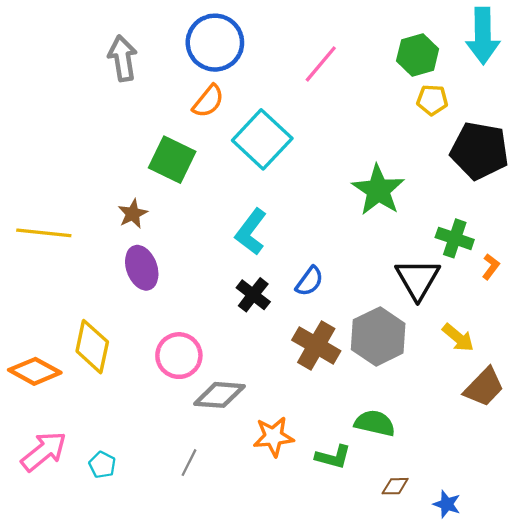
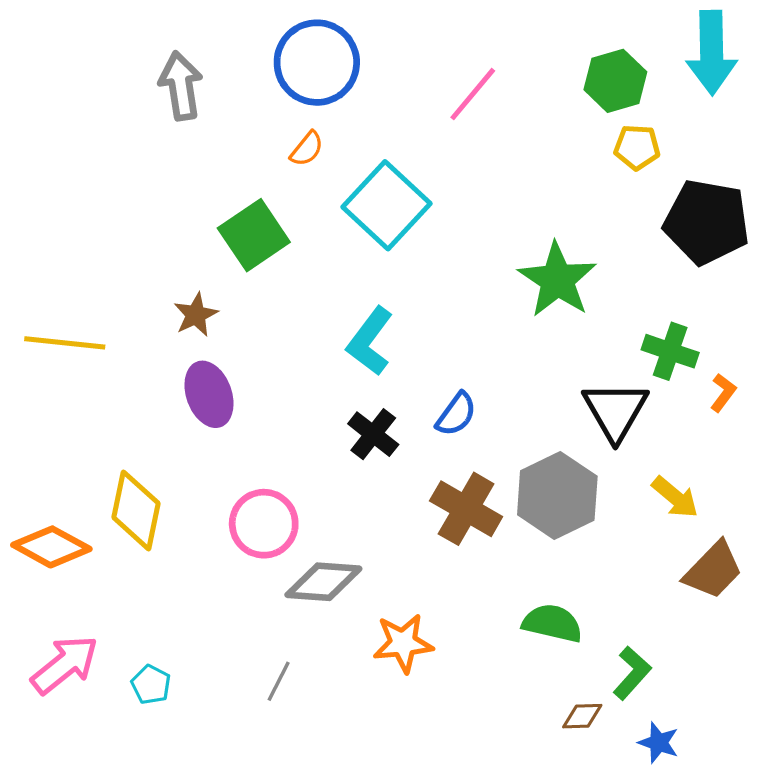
orange semicircle: (208, 101) -> (307, 149), size x0.7
green square: (172, 160) -> (254, 235), turned 30
green L-shape: (333, 457) -> (632, 673), moved, turned -63

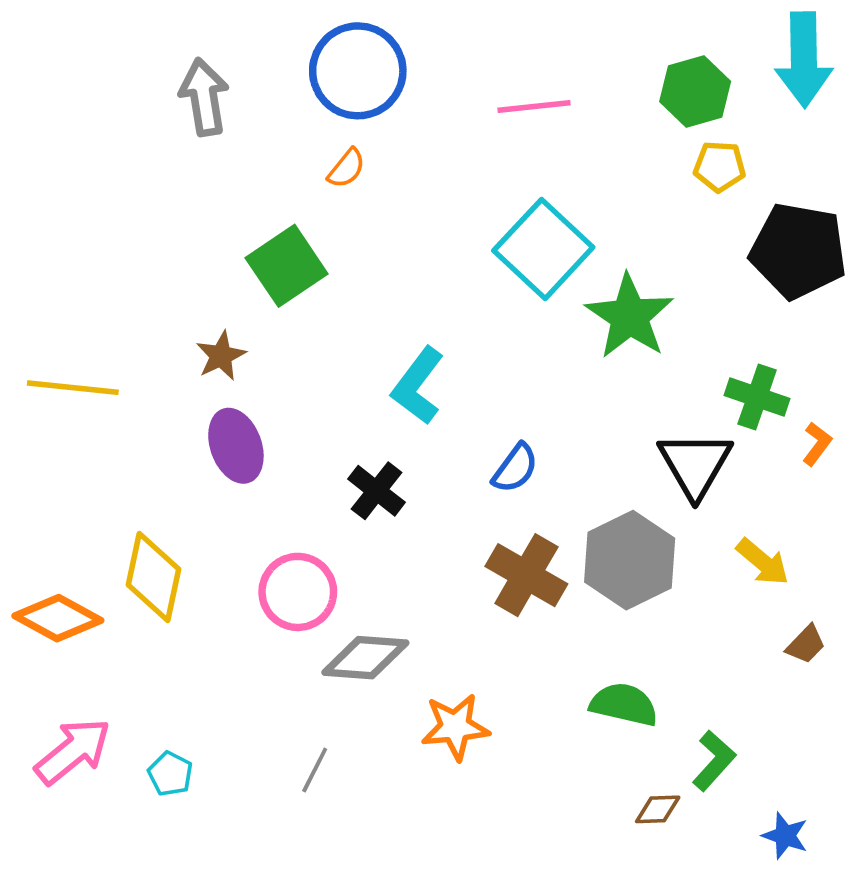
pink line: (473, 94) -> (534, 106), turned 44
cyan square: (386, 205) -> (543, 249), moved
black cross: (373, 434) -> (377, 491), moved
brown trapezoid: (713, 570) -> (806, 644), size x0.6
blue star: (659, 743) -> (785, 836), moved

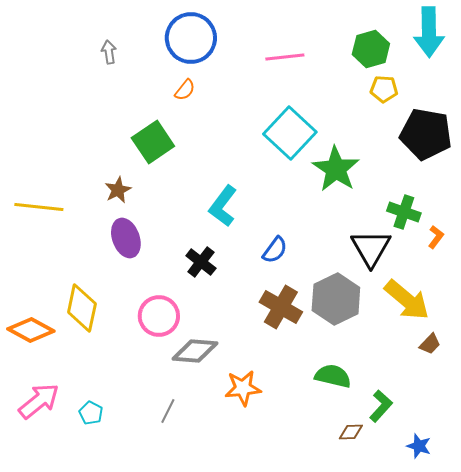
gray arrow: (204, 97) -> (109, 52), size x0.6
yellow arrow: (763, 562) -> (407, 300), size x1.6

